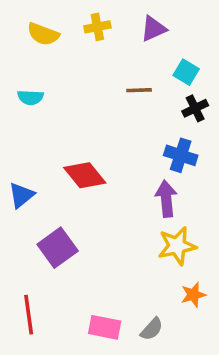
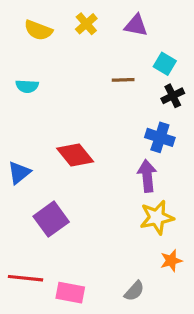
yellow cross: (97, 27) -> (86, 24), turned -30
purple triangle: (154, 29) -> (136, 25), turned 35
red line: (29, 315) -> (25, 278), turned -76
pink rectangle: (105, 327) -> (70, 293), moved

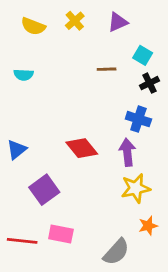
purple triangle: (136, 25) -> (118, 22), turned -35
red diamond: (75, 155) -> (82, 148), moved
gray semicircle: (134, 291) -> (116, 252), size x1.5
pink rectangle: (70, 293) -> (61, 234), moved

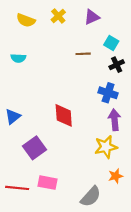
red diamond: (82, 148) -> (64, 115), turned 35
purple arrow: (127, 152) -> (115, 120), moved

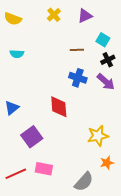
yellow semicircle: (26, 20) -> (13, 19), moved
blue cross: (108, 93) -> (78, 78), moved
purple arrow: (115, 120) -> (106, 82), moved, turned 138
red line: (17, 188) -> (16, 174), turned -30

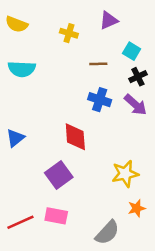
yellow cross: (54, 15) -> (69, 33), moved, turned -32
cyan semicircle: (17, 54) -> (22, 69), size x1.5
purple square: (32, 137) -> (59, 175), moved

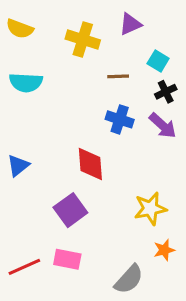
yellow cross: (69, 33) -> (83, 39), size x1.5

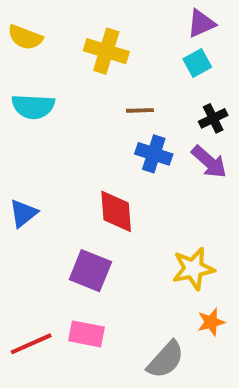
purple triangle: (130, 24) -> (201, 23), moved
cyan square: (158, 61) -> (197, 63), moved, turned 30
brown line: (118, 76) -> (140, 110), moved
purple square: (70, 210) -> (90, 271), turned -32

